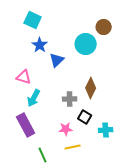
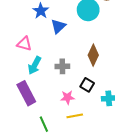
gray cross: (70, 99) -> (62, 66), moved

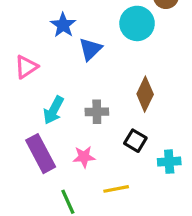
pink triangle: (24, 44) -> (26, 67), moved, turned -49
pink star: (68, 97) -> (84, 157), moved

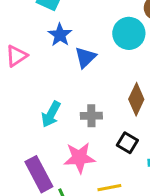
pink triangle: (26, 67) -> (16, 56), moved
purple rectangle: (41, 154) -> (39, 174), moved
pink star: (84, 157) -> (79, 158), size x1.5

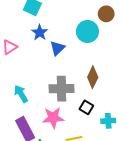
cyan arrow: (51, 114) -> (21, 94), moved, turned 120
gray cross: (91, 116) -> (61, 89), size x1.6

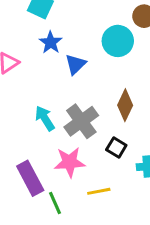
gray cross: (61, 89) -> (81, 121), turned -35
cyan arrow: (21, 94) -> (45, 118), moved

